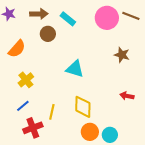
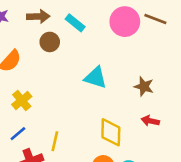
brown star: (122, 55) -> (144, 86), moved
cyan triangle: (75, 69) -> (96, 78), moved
yellow diamond: (83, 107) -> (111, 132), moved

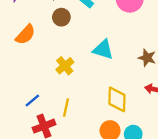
yellow cross: (22, 100) -> (65, 66), moved

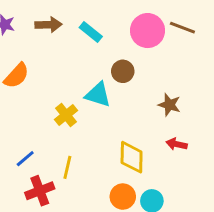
brown circle: (61, 17) -> (123, 71), moved
cyan triangle: (103, 50) -> (98, 95), moved

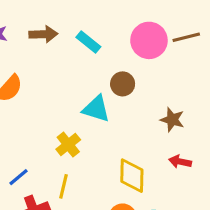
brown line: (182, 28) -> (186, 37), turned -35
yellow cross: (66, 115) -> (68, 144), moved

